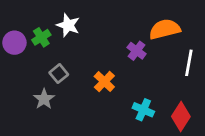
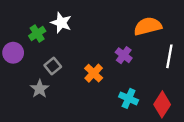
purple circle: (14, 43) -> (13, 53), moved
purple cross: (137, 51) -> (124, 55), moved

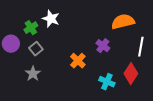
gray square: (53, 66) -> (36, 49), moved
red diamond: (162, 104) -> (131, 74), moved

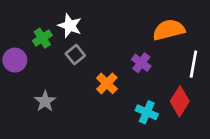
gray square: (36, 49) -> (75, 55), moved

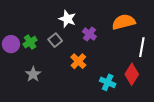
white star: (70, 26) -> (67, 19), moved
green cross: (42, 38) -> (30, 42), moved
purple cross: (141, 63) -> (89, 34), moved

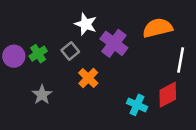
purple cross: (89, 34) -> (114, 43), size x1.5
orange cross: (78, 61) -> (88, 78), moved
red diamond: (132, 74) -> (168, 95), turned 30

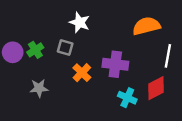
purple cross: (114, 43) -> (115, 64), moved, turned -30
gray square: (70, 51) -> (65, 48), turned -35
gray star: (42, 95) -> (39, 88), turned 30

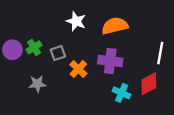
orange semicircle: (146, 26) -> (115, 26), moved
gray square: (65, 48) -> (58, 53), moved, turned -35

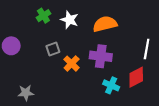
green cross: (34, 47) -> (43, 16), moved
gray star: (37, 84) -> (26, 93), moved

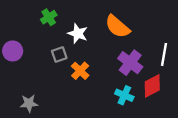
white star: (69, 20) -> (78, 34), moved
orange semicircle: (105, 24) -> (117, 27), turned -125
purple cross: (101, 56) -> (130, 63), moved, turned 30

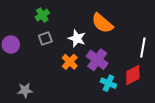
white star: (78, 34) -> (77, 38), moved
gray square: (59, 54) -> (45, 38), moved
purple cross: (130, 63) -> (97, 60), moved

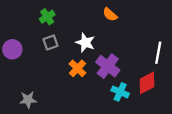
orange semicircle: (102, 23) -> (110, 14), moved, size x0.6

